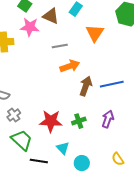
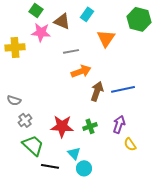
yellow semicircle: (118, 159) -> (130, 144), moved
cyan circle: (82, 163) -> (84, 168), moved

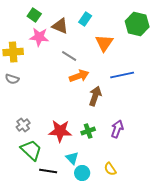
gray line: (71, 51) -> (69, 56), turned 42
blue line: (123, 89) -> (122, 75), moved
gray semicircle: (14, 100) -> (12, 79), moved
yellow semicircle: (130, 144) -> (110, 169), moved

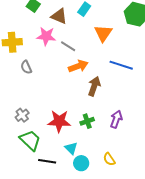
pink star: (39, 37) -> (46, 36), moved
blue line: (122, 75) -> (121, 65), turned 30
gray semicircle: (12, 79) -> (26, 67), moved, turned 48

